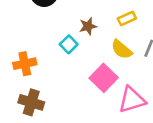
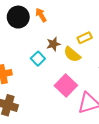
yellow semicircle: (122, 49) -> (72, 54), moved

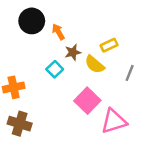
orange arrow: (41, 15) -> (58, 32), moved

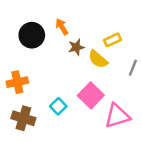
black circle: (32, 21) -> (32, 35), moved
cyan square: (55, 69) -> (58, 106), moved

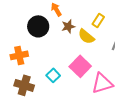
black circle: (32, 35) -> (38, 26), moved
yellow rectangle: (112, 40) -> (98, 20), turned -32

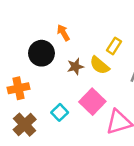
brown star: (68, 26) -> (75, 66), moved
brown cross: (24, 85) -> (25, 125), turned 30

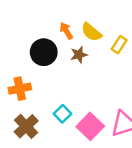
yellow semicircle: (100, 65) -> (91, 32), moved
brown star: (75, 66) -> (79, 55), moved
pink square: (92, 102) -> (90, 126), moved

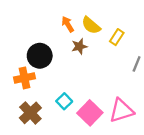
black circle: (44, 52) -> (40, 56), moved

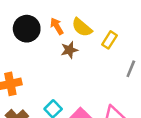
black circle: (40, 56) -> (27, 29), moved

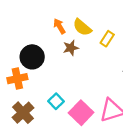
black circle: (27, 29) -> (32, 57), moved

